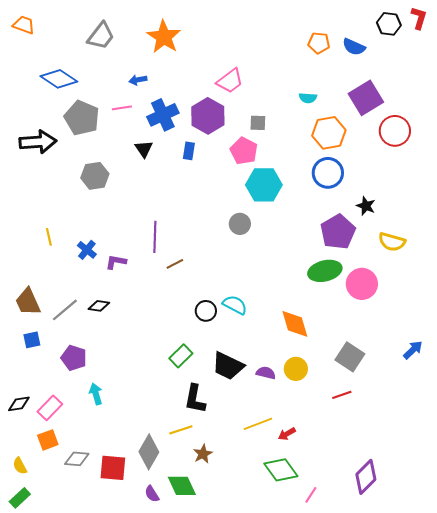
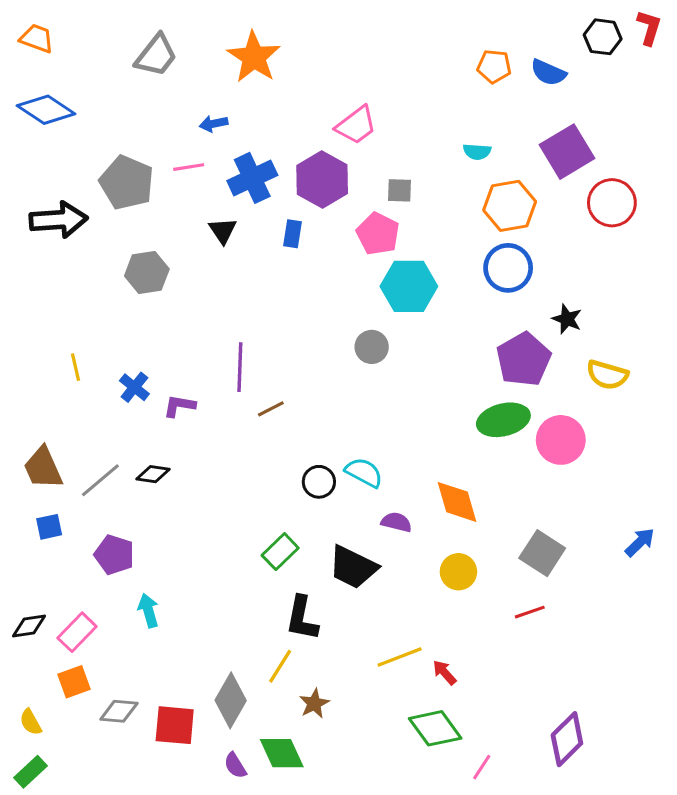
blue diamond: (59, 79) -> (46, 110), moved
purple semicircle: (266, 373) -> (396, 522), moved
yellow line: (181, 430) -> (280, 666), turned -40
red arrow: (287, 434) -> (444, 672), turned 78

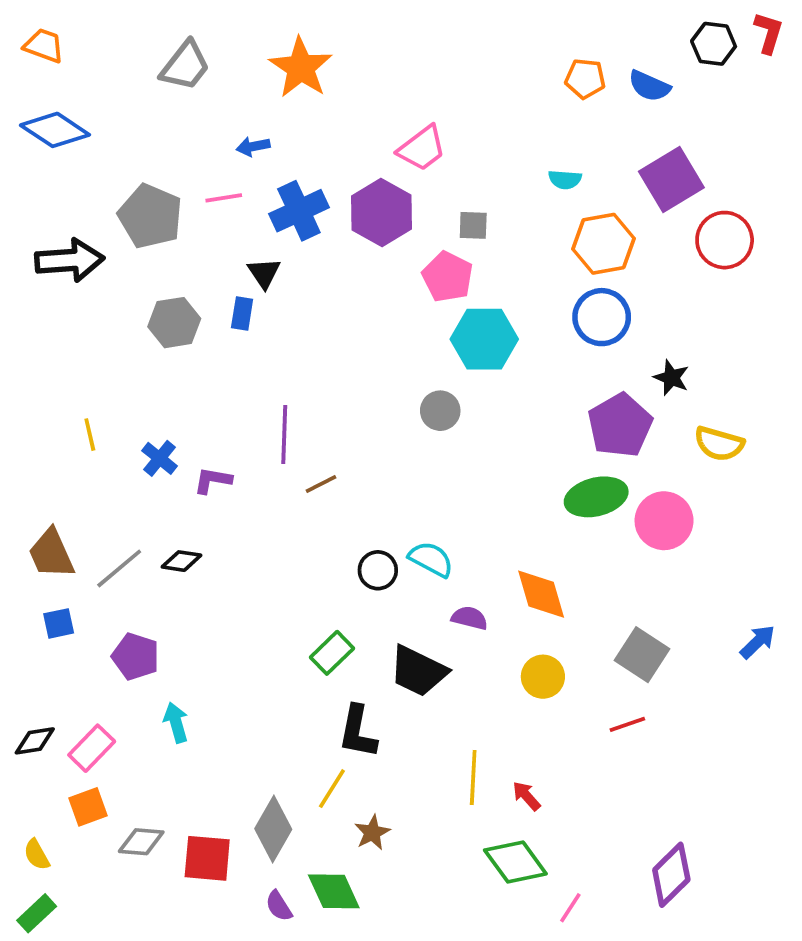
blue rectangle: (293, 234) -> (242, 313), moved
yellow line: (400, 657) -> (473, 778), turned -66

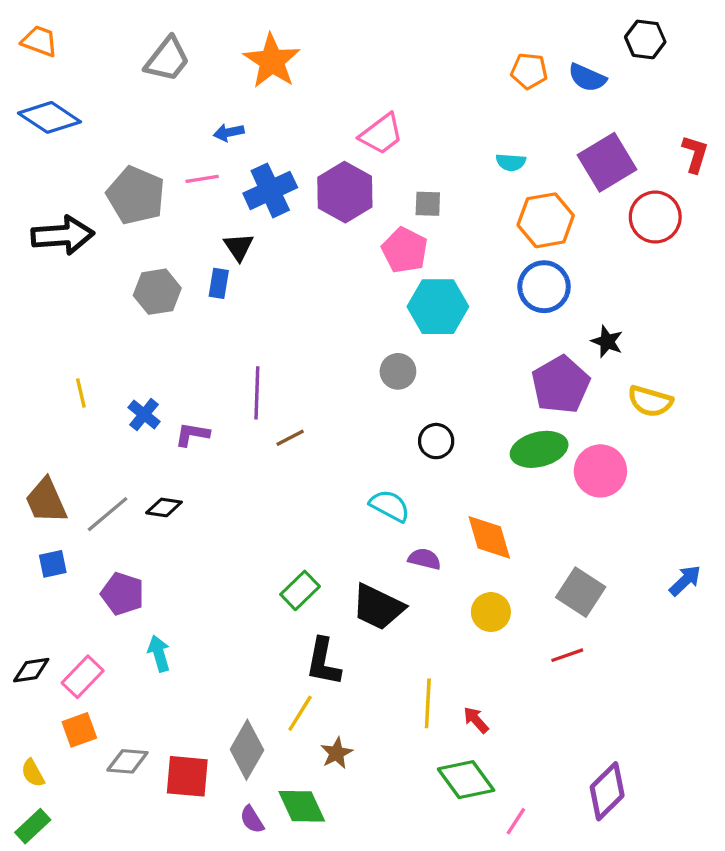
red L-shape: (769, 33) -> (695, 154), moved
black circle: (378, 570) -> (436, 441), moved

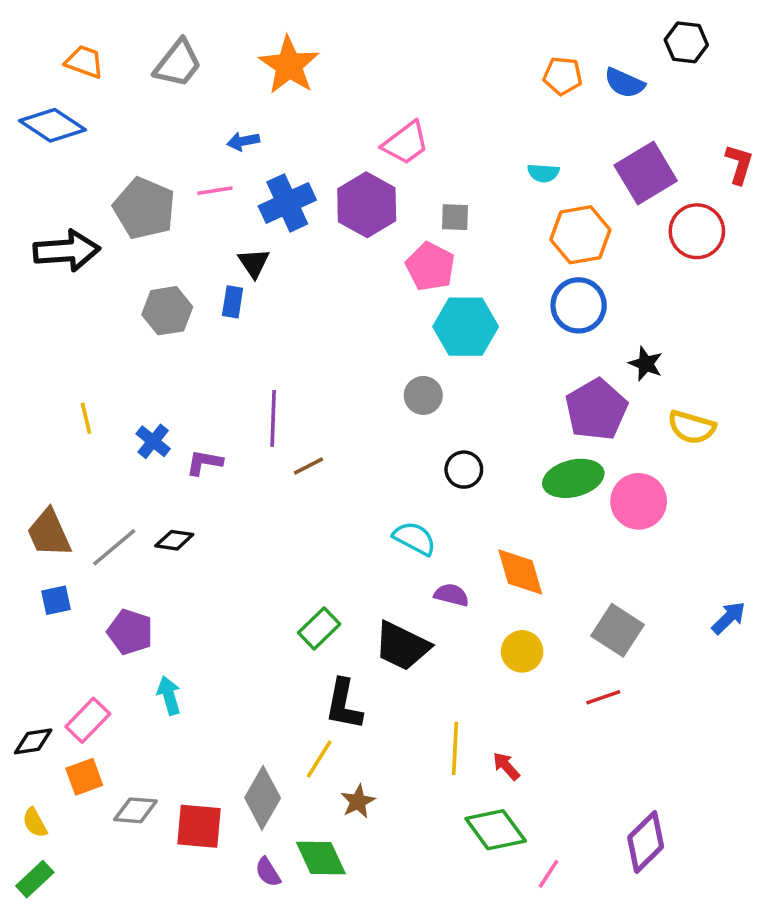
orange trapezoid: (39, 41) -> (84, 62), moved
black diamond: (31, 670) -> (33, 741), moved

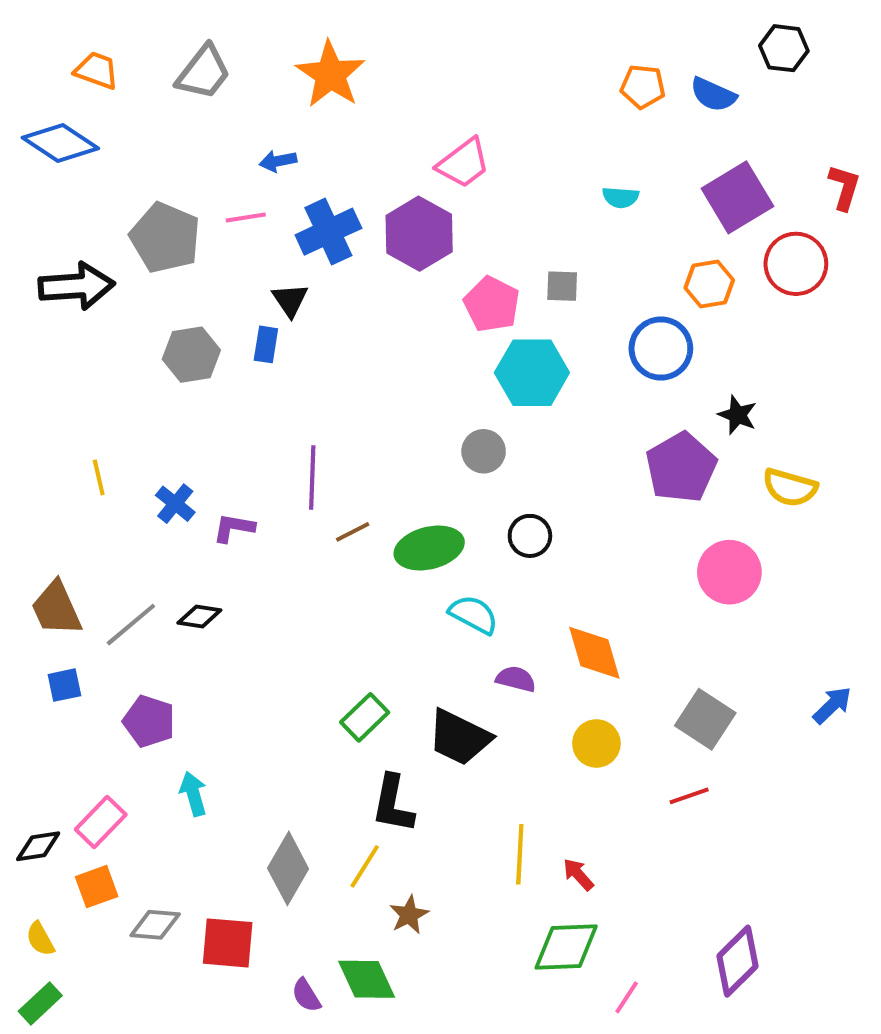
gray square: (455, 217) -> (562, 286), moved
orange hexagon: (580, 235) -> (709, 284), moved, size x0.7
green ellipse: (573, 478) -> (429, 548), moved
gray diamond: (263, 798) -> (288, 868), moved
green diamond: (496, 830) -> (566, 947), turned -56

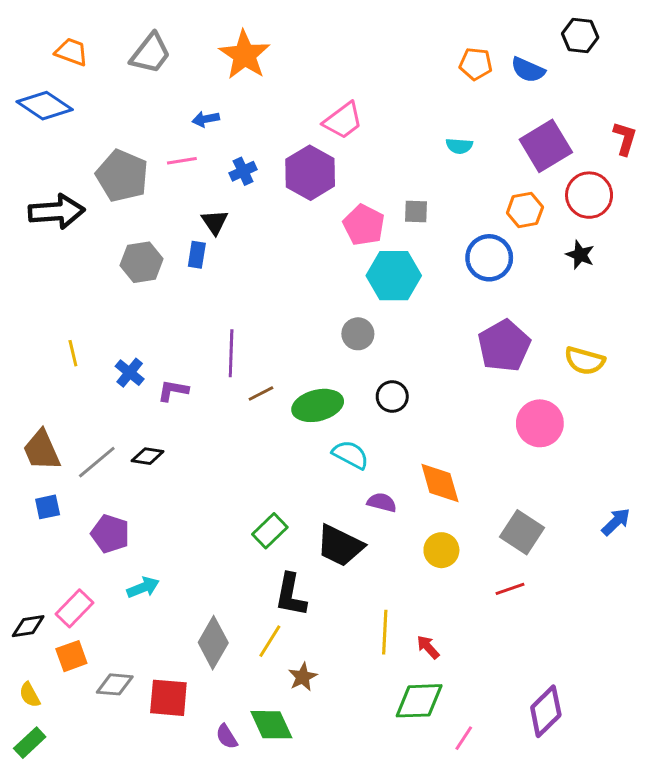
blue cross: (328, 232) -> (243, 171), size x0.6
black star: (737, 415) -> (580, 255), moved
cyan arrow: (193, 794) -> (143, 587), turned 84

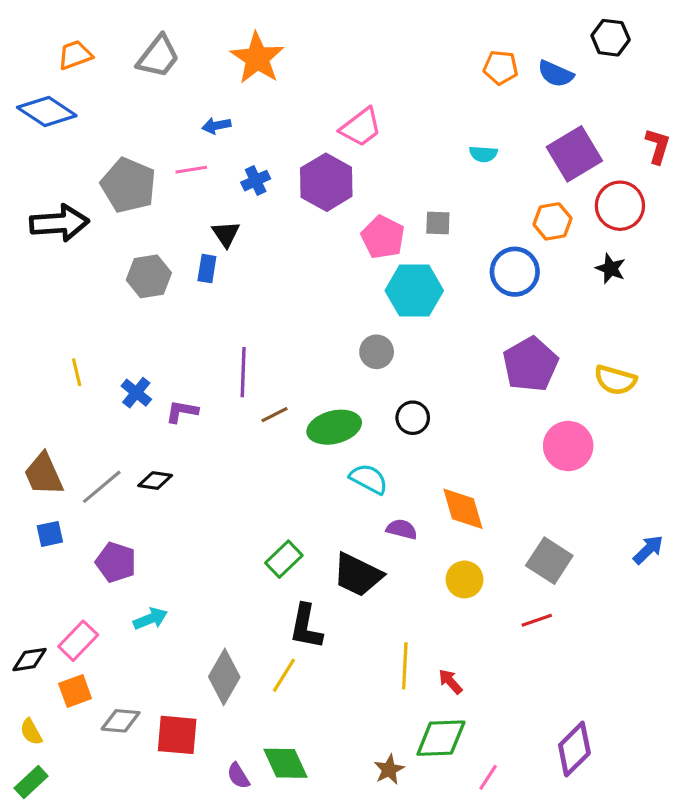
orange trapezoid: (71, 52) -> (75, 55), turned -40
brown star: (303, 677) -> (389, 769), moved

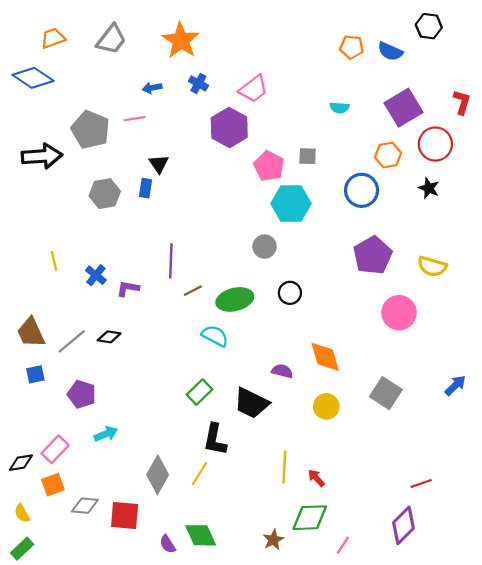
blue cross: (256, 181) -> (198, 83), moved, turned -36
cyan semicircle: (369, 479) -> (215, 336), moved
red line: (537, 620) -> (421, 484), moved

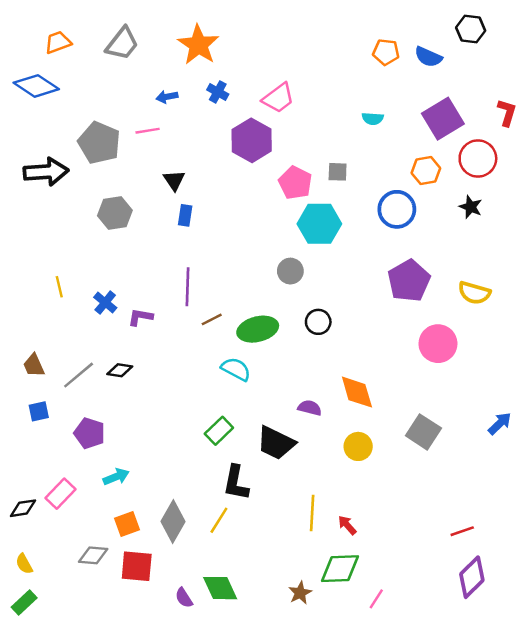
blue rectangle: (146, 188) -> (185, 215), moved
brown trapezoid: (31, 333) -> (34, 365), size x0.7
orange square: (53, 485) -> (127, 524), moved
purple diamond: (403, 525) -> (472, 577), moved

